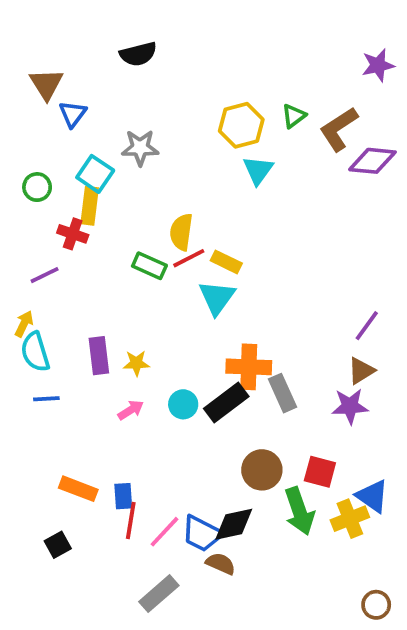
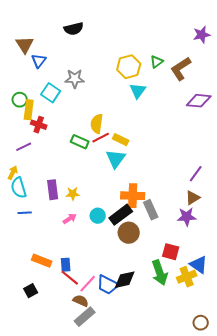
purple diamond: (372, 161) -> (199, 101), moved
yellow rectangle: (90, 206) -> (29, 110), moved
brown circle: (262, 470) -> (129, 233), moved
red line: (131, 520) -> (70, 278), turned -60
brown semicircle: (221, 564) -> (81, 301), moved

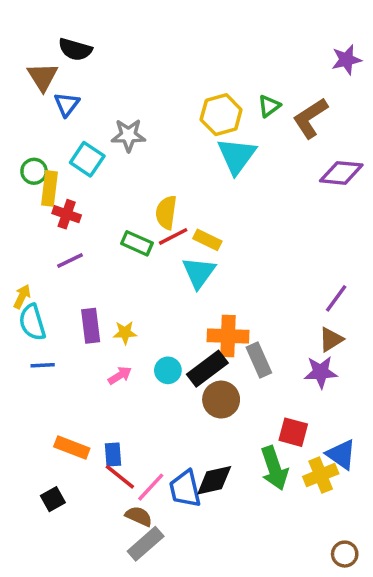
black semicircle: (74, 29) -> (75, 49), moved, turned 30
cyan triangle: (138, 91) -> (237, 156), size x1.4
purple line: (24, 147) -> (70, 261), moved
blue trapezoid: (108, 285) -> (185, 489), turned 50

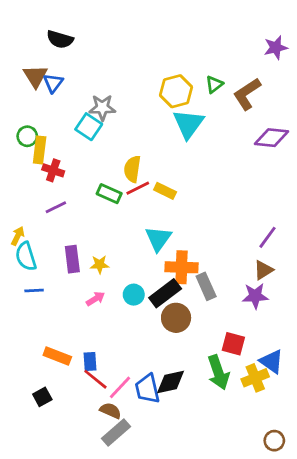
brown triangle: (43, 77) -> (35, 76), moved
cyan square: (87, 159) -> (89, 127), moved
cyan triangle: (199, 273) -> (158, 239), moved

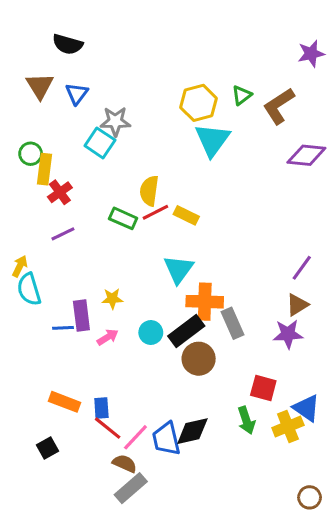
blue triangle: (53, 83) -> (77, 94), moved
red cross: (53, 170) -> (60, 192), turned 35
purple rectangle: (72, 259) -> (81, 316), moved
blue line: (34, 290) -> (63, 328), moved
green arrow: (218, 372) -> (246, 420), size x0.7

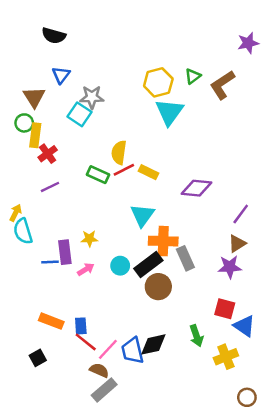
brown triangle: (40, 86) -> (34, 97), moved
purple diamond: (306, 155) -> (196, 188), moved
red square: (263, 388) -> (225, 309), moved
yellow cross: (288, 427) -> (226, 357), moved

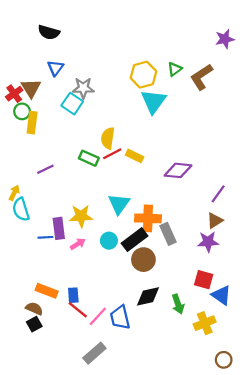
red cross: (48, 154) -> (14, 94), moved
cyan triangle: (142, 215) -> (119, 204), moved
yellow star: (89, 239) -> (81, 216), size x1.5
black diamond: (153, 344) -> (148, 296), moved
brown semicircle: (99, 370) -> (34, 309), moved

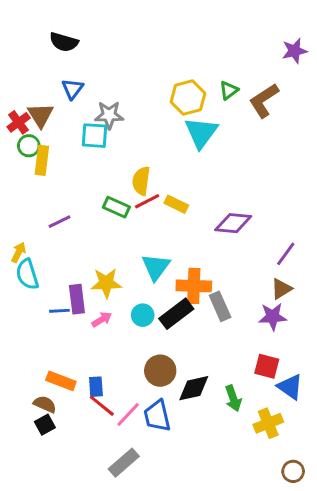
cyan square: (72, 104) -> (94, 136), turned -30
brown circle: (143, 260) -> (160, 371), moved

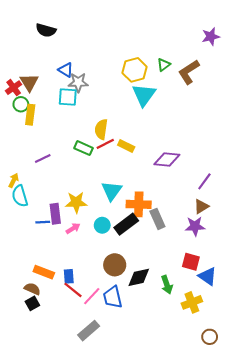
blue triangle: (73, 89) -> (66, 70), moved, turned -35

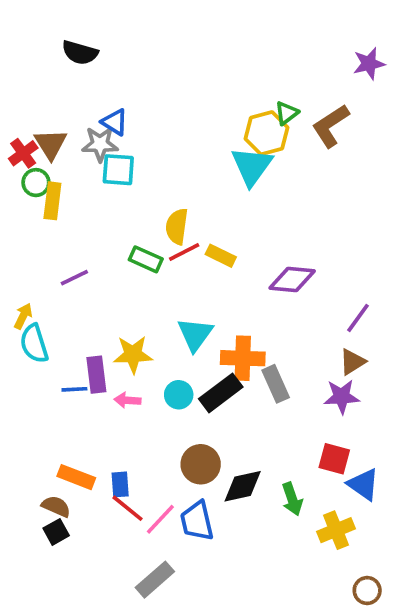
yellow hexagon: (135, 70) -> (266, 133), moved
gray star: (78, 82) -> (100, 144), moved
pink arrow: (73, 228) -> (127, 400), turned -144

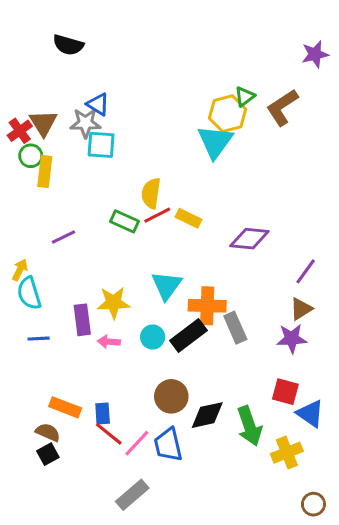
blue line: (74, 389) -> (39, 339), moved
green arrow: (292, 499) -> (249, 426), size x1.4

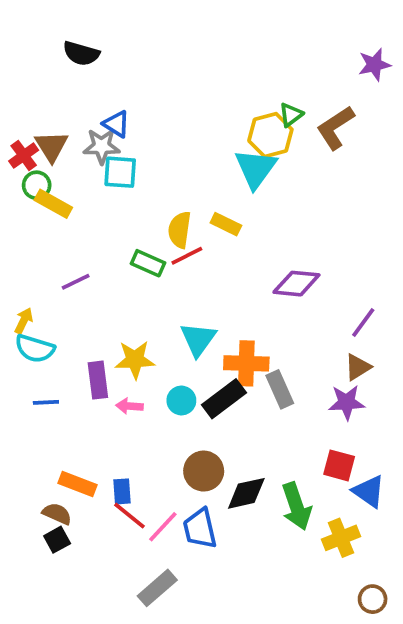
yellow rectangle: (45, 171) -> (53, 204), turned -68
yellow rectangle: (188, 218) -> (226, 224), moved
cyan semicircle: (29, 293) -> (35, 349), turned -56

